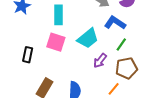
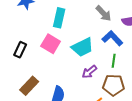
green line: (121, 44) -> (114, 61), turned -40

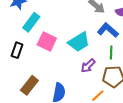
cyan rectangle: (59, 18) -> (31, 22), moved, turned 30

